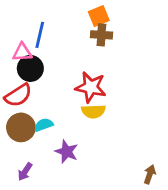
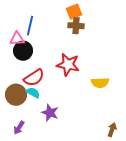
red semicircle: (18, 95) -> (34, 78), moved
yellow semicircle: (93, 111) -> (100, 83), moved
cyan semicircle: (44, 125) -> (33, 93), turned 48

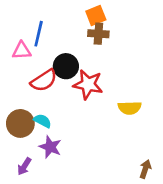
black circle: (23, 51) -> (66, 66), moved
red semicircle: (34, 78) -> (44, 81), moved
purple star: (50, 113) -> (50, 147), moved

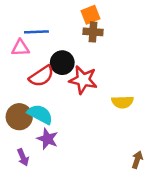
blue line: (39, 34) -> (36, 32), turned 75
cyan semicircle: (42, 121) -> (40, 114), size x1.5
purple arrow: (24, 166) -> (23, 157), turned -56

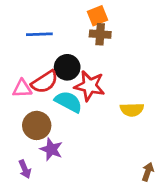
pink triangle: (20, 48) -> (22, 88), moved
cyan semicircle: (40, 114) -> (68, 102), moved
brown circle: (19, 117) -> (37, 125), moved

